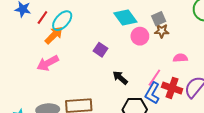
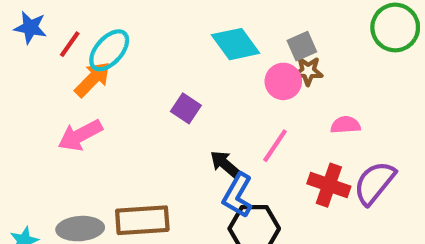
pink circle: (140, 36) -> (283, 81), moved
pink line: (154, 78) -> (275, 146), moved
blue L-shape: (152, 93) -> (238, 195), moved

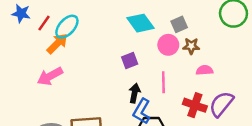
brown star: (308, 71) -> (191, 46), moved
purple square: (186, 108) -> (130, 61), moved, turned 35
pink line: (275, 146) -> (163, 82), turned -35
black arrow: (225, 164) -> (134, 93), turned 60

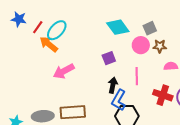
orange arrow: (57, 44) -> (49, 44), turned -96
pink arrow: (50, 76) -> (64, 71), moved

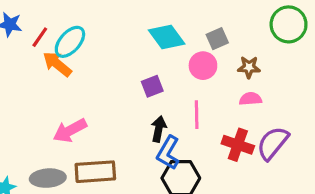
brown star: (160, 46) -> (249, 67), moved
pink arrow: (64, 71) -> (70, 131), moved

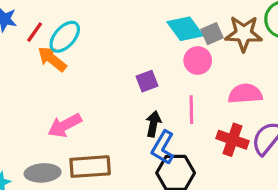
cyan diamond: (167, 37) -> (185, 29), moved
brown star: (249, 67) -> (244, 34), moved, size x1.6
pink semicircle: (251, 99) -> (245, 94), size x1.5

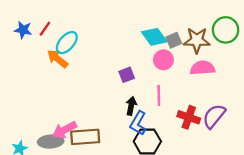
red line: (35, 32) -> (45, 29), moved
pink semicircle: (245, 94) -> (203, 68), moved
pink arrow: (65, 125) -> (64, 130), moved

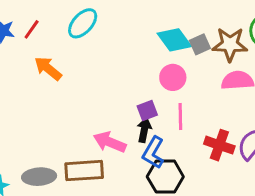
cyan ellipse: (67, 43) -> (83, 23), moved
pink circle: (163, 60) -> (173, 77), moved
purple square: (127, 75) -> (147, 110), moved
pink arrow: (64, 130) -> (110, 142), moved, turned 50

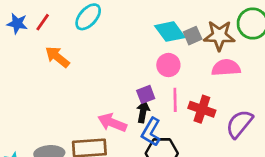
red cross: (219, 145) -> (202, 109), moved

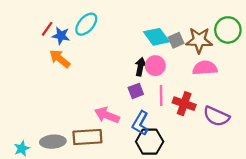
blue star: (17, 24) -> (61, 36), moved
black arrow: (143, 112) -> (140, 67), moved
purple semicircle: (239, 124) -> (216, 116), turned -105

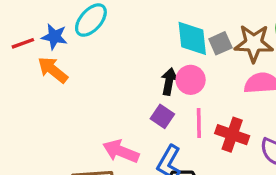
red line: (47, 29) -> (23, 43), moved, turned 35
cyan diamond: (156, 37) -> (192, 38), turned 30
purple square: (136, 91) -> (162, 116), turned -35

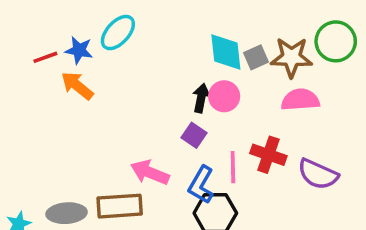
pink line: (199, 123) -> (233, 167), moved

